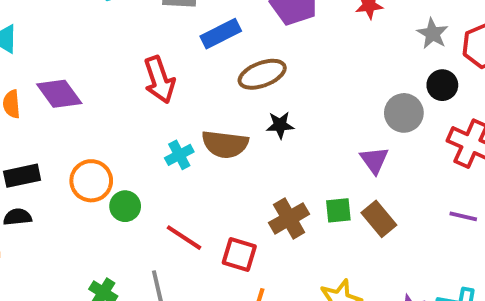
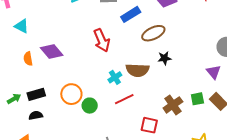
red line: (184, 238) -> (124, 99), moved, turned -54

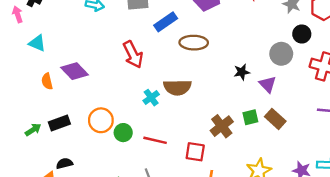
brown ellipse: (153, 33) -> (194, 43), turned 30
black star: (164, 58) -> (242, 72), moved
red line: (124, 99) -> (155, 140), moved, turned 42
black semicircle: (36, 115) -> (64, 163), moved

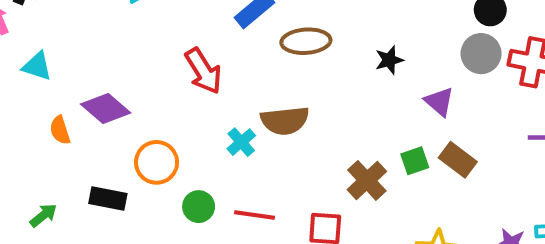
gray circle: (281, 54) -> (481, 54), moved
black star: (242, 72) -> (389, 60), moved
orange circle: (101, 120) -> (157, 162), moved
black rectangle: (59, 123) -> (108, 199), moved, turned 36

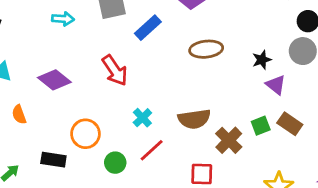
brown ellipse: (306, 41) -> (206, 49), moved
black star: (389, 60) -> (262, 60), moved
purple diamond: (106, 109) -> (54, 80), moved
brown semicircle: (285, 121) -> (194, 119), moved
red line: (255, 215) -> (152, 150), moved, turned -48

